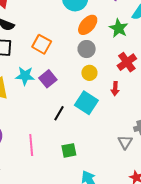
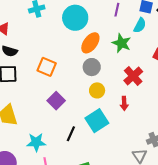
cyan star: (25, 76) -> (36, 142), moved
cyan square: (86, 103) -> (97, 121), turned 30

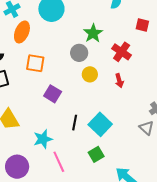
orange ellipse: (90, 43) -> (22, 32), moved
green star: (121, 43) -> (93, 33), moved, turned 30
cyan square: (97, 121) -> (100, 124), moved

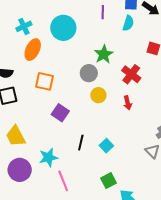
cyan square: (100, 124) -> (106, 146), size x0.6
green square: (96, 154) -> (108, 181), moved
purple circle: (17, 167) -> (20, 170), moved

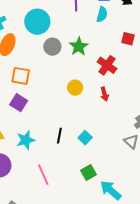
gray circle: (89, 73) -> (52, 47), moved
purple square: (60, 113) -> (19, 103), moved
cyan star: (48, 157) -> (26, 140), moved

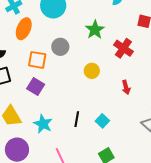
gray circle: (52, 47) -> (60, 47), moved
red arrow: (104, 94) -> (126, 87), moved
cyan star: (26, 140) -> (43, 124), turned -30

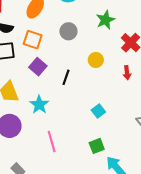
orange square: (37, 60) -> (33, 40), moved
red arrow: (126, 87) -> (127, 73), moved
black line: (77, 119) -> (66, 77), moved

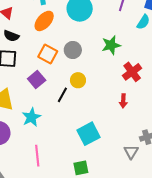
orange square: (33, 40) -> (48, 54), moved
yellow circle: (96, 60) -> (78, 80), moved
cyan square: (98, 111) -> (88, 134), size x1.6

